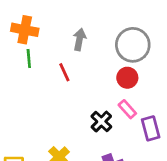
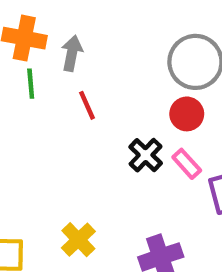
gray arrow: (79, 39) -> (72, 53), moved
black cross: (101, 122) -> (146, 155), moved

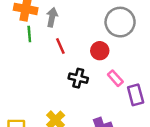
red circle: (187, 114) -> (100, 51), moved
black cross: (146, 155) -> (78, 78), moved, turned -30

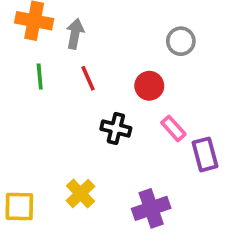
gray circle: (120, 22) -> (181, 41), size x0.6
green line: (29, 34) -> (40, 76), moved

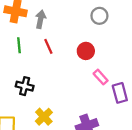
gray circle: (181, 41) -> (99, 16), moved
black cross: (116, 128) -> (25, 86), moved

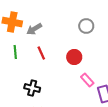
gray arrow: (40, 19) -> (34, 29), turned -133
black cross: (25, 86) -> (32, 88), moved

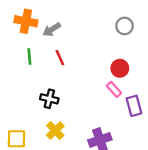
gray circle: (86, 26) -> (125, 26), moved
red circle: (74, 57) -> (120, 68), moved

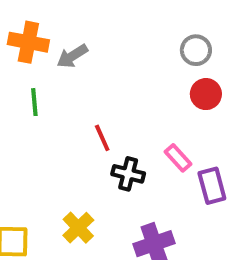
red line: (60, 58) -> (102, 138), moved
red circle: (120, 68) -> (206, 94), moved
black cross: (49, 99) -> (128, 174), moved

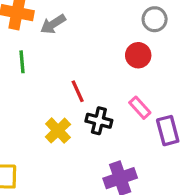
red circle: (206, 94) -> (138, 55), moved
yellow cross: (78, 228) -> (58, 131), moved

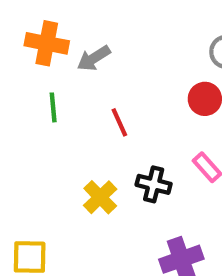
red line: (78, 91) -> (119, 122), moved

